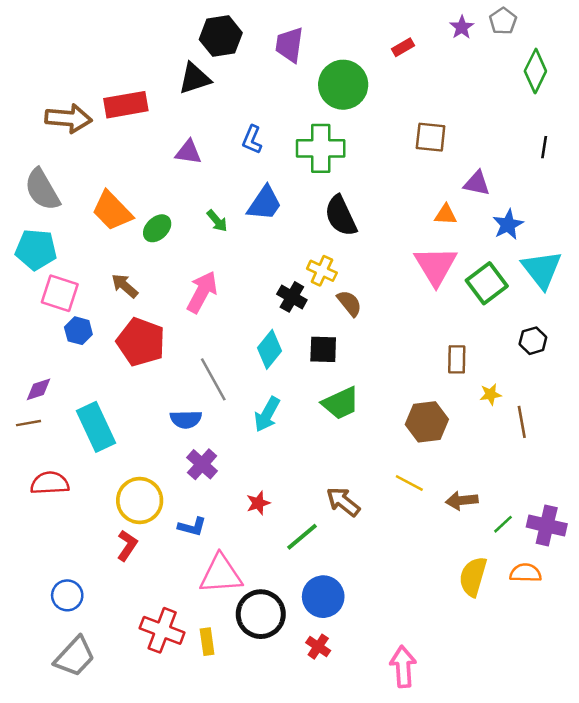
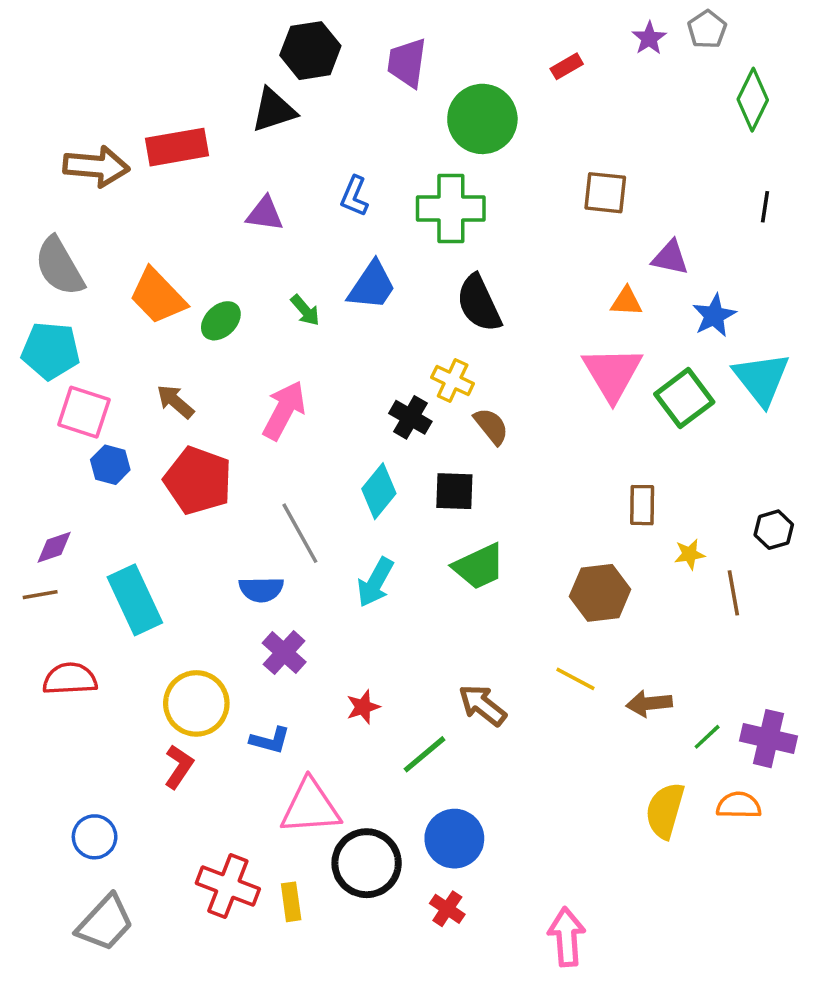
black hexagon: (533, 341) -> (774, 530), moved

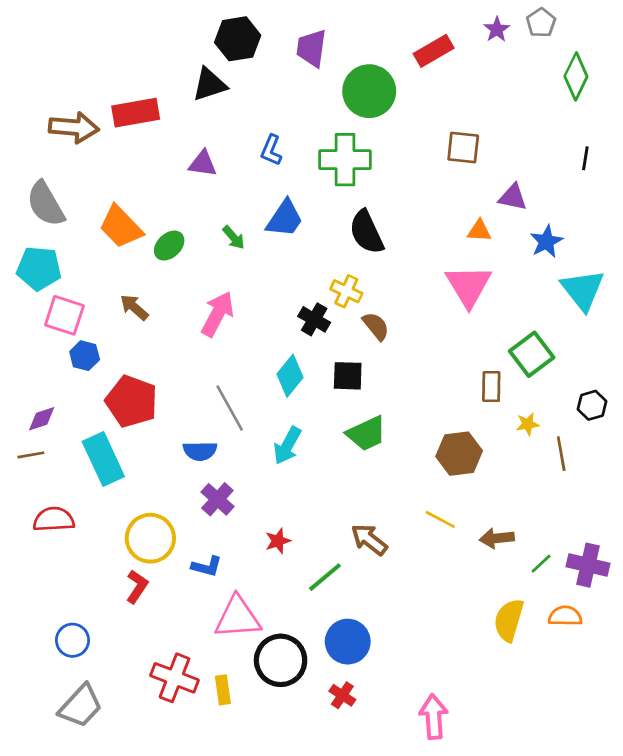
red rectangle: (567, 66) -> (434, 51), size x1.6
green square: (684, 398) -> (532, 354), moved
red pentagon: (198, 481) -> (132, 401), moved

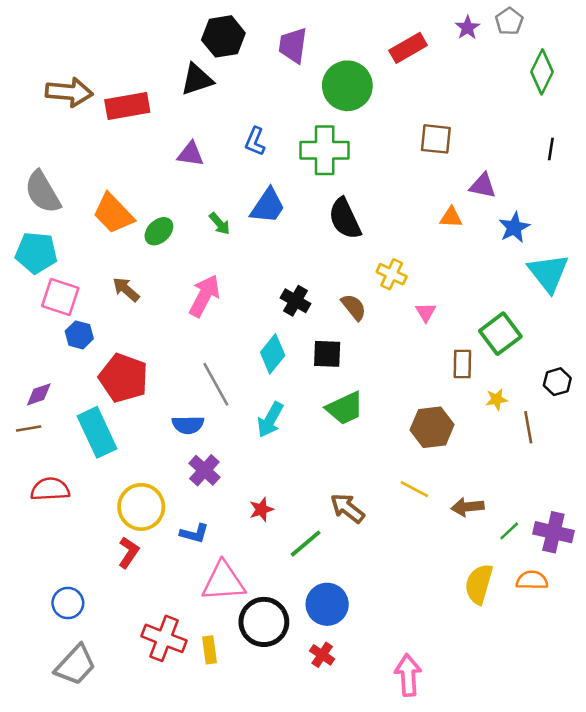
brown arrow: (74, 127) -> (69, 92), moved
pink triangle: (469, 286) -> (426, 312), moved, size x0.5
yellow cross: (346, 291) -> (392, 274), moved

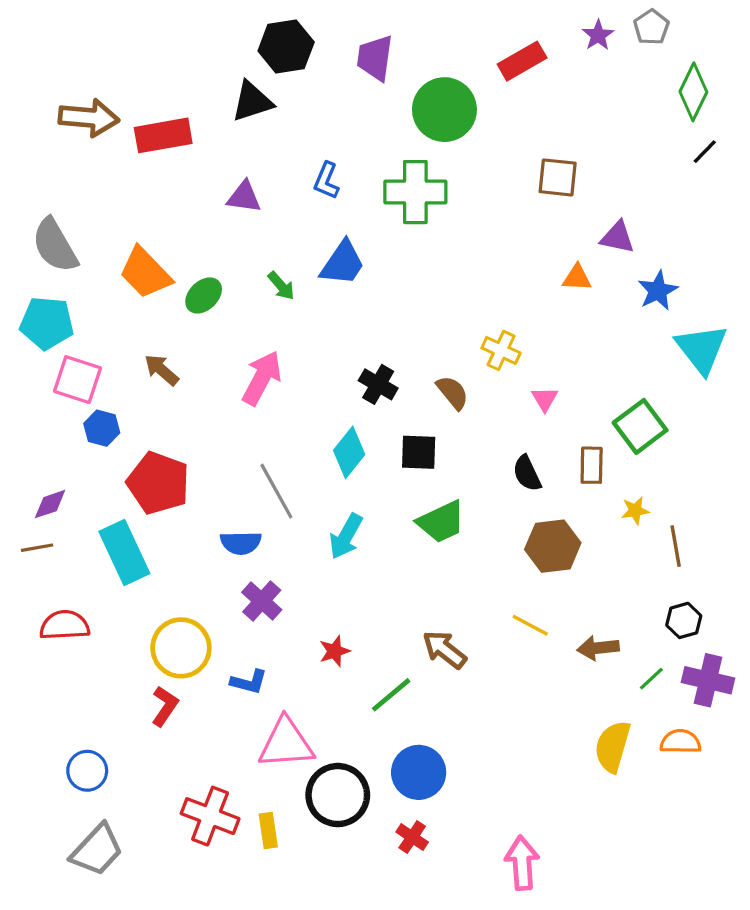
black line: (551, 149) -> (705, 152), moved, turned 35
black semicircle: (345, 219) -> (527, 473), moved, size x0.7
black hexagon: (557, 382) -> (684, 620), moved

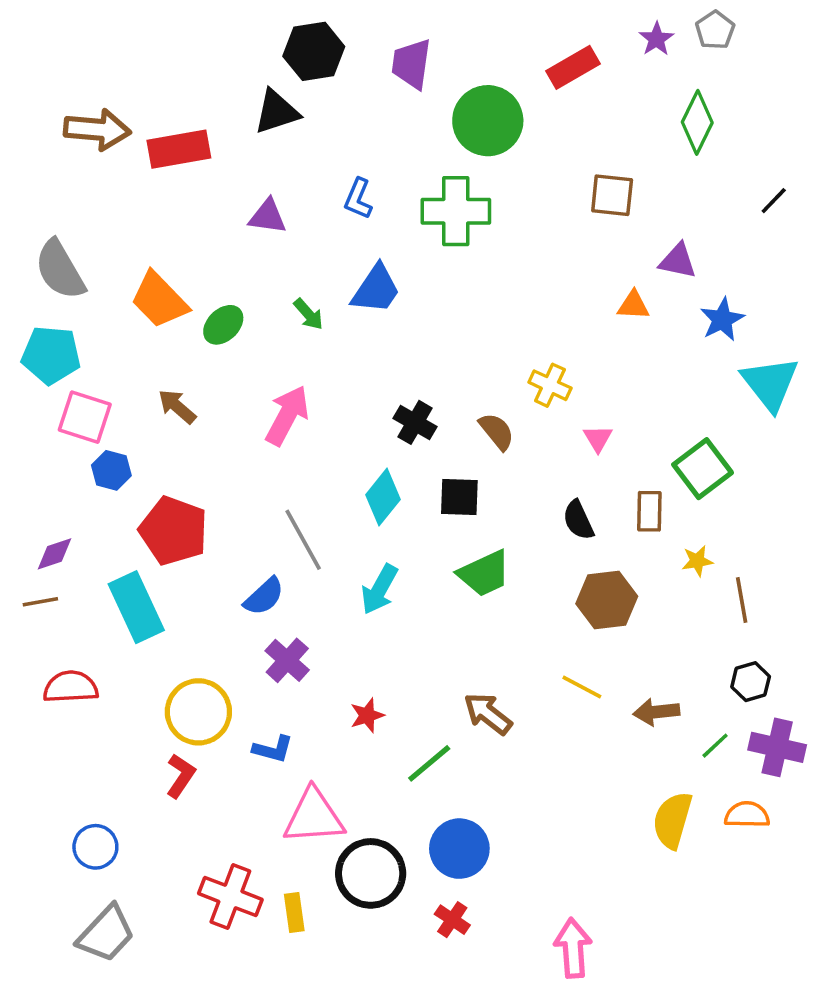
green diamond: (693, 92) -> (697, 122), moved
black line: (705, 152) -> (774, 201), moved
blue semicircle: (241, 543) -> (264, 596), turned -42

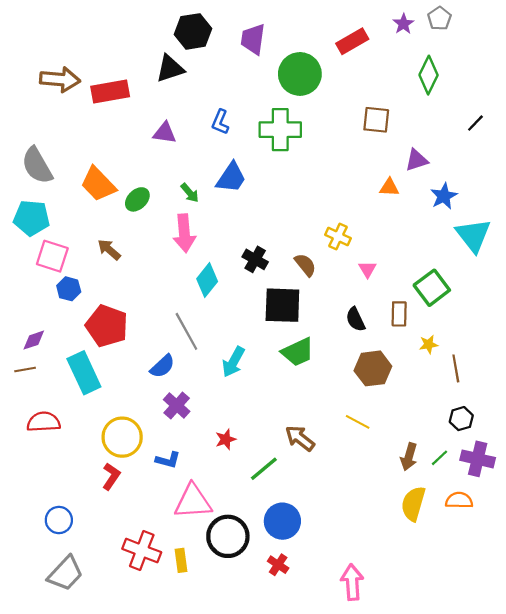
purple triangle: (678, 261) -> (417, 160), turned -30
pink arrow: (287, 415) -> (184, 233), moved, turned 147
cyan diamond: (383, 497) -> (207, 280), moved
black square: (459, 497) -> (282, 305), size x1.5
brown arrow: (656, 712) -> (409, 457), moved, turned -68

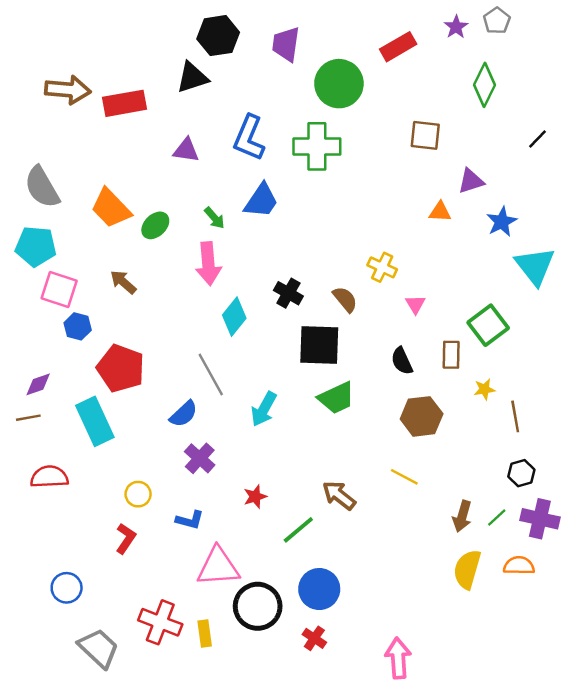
blue L-shape: (220, 122) -> (249, 138), size x1.6
yellow circle: (122, 437) -> (138, 494), size x0.6
gray trapezoid: (65, 573) -> (99, 648), moved, turned -90

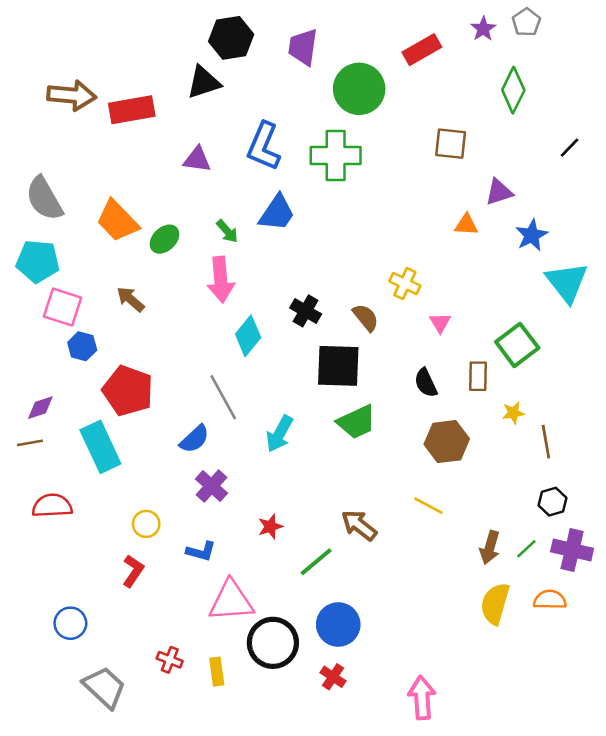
red cross: (160, 622) -> (170, 660), size x0.6

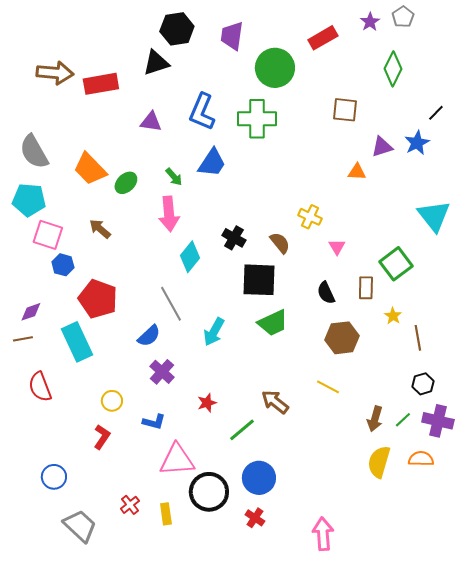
blue star: (532, 235) -> (417, 143), moved
yellow star: (513, 413) -> (393, 316), turned -30
red semicircle: (52, 506) -> (40, 387), turned -108
red cross: (170, 660) -> (130, 505), turned 30

